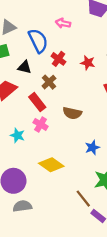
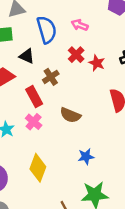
pink arrow: (63, 23) -> (80, 25), moved
red cross: (58, 59) -> (76, 55), moved
yellow diamond: (51, 165) -> (38, 168), turned 65

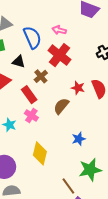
red cross: (76, 55) -> (60, 55), size x1.6
red star: (97, 63) -> (78, 88), moved
brown semicircle: (70, 115) -> (61, 106), turned 114

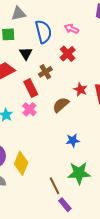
red cross: (60, 55) -> (68, 54), size x0.7
black triangle: (19, 62) -> (26, 53), turned 32
yellow diamond: (40, 153) -> (21, 163), moved

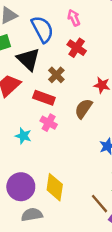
pink arrow: (71, 29) -> (74, 18), turned 56
black triangle: (26, 53) -> (28, 59), size x1.5
red rectangle: (31, 88) -> (44, 98), turned -30

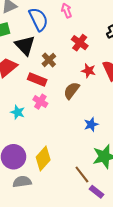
red cross: (77, 48) -> (80, 43), moved
yellow diamond: (55, 187) -> (43, 158), turned 30

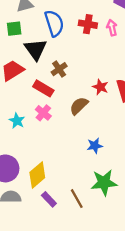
pink arrow: (67, 11) -> (112, 28), moved
red cross: (80, 43) -> (88, 24), moved, turned -35
purple rectangle: (97, 192) -> (49, 199), moved

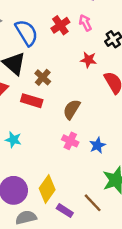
red cross: (88, 24) -> (60, 25), turned -30
red star: (100, 87) -> (88, 60), moved
pink cross: (43, 113) -> (70, 141), moved

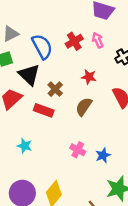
red star: (88, 60) -> (89, 77), moved
brown semicircle: (72, 109) -> (84, 107), moved

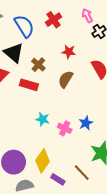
pink arrow: (98, 40) -> (87, 16), moved
cyan star: (25, 146) -> (42, 119), moved
pink cross: (78, 150) -> (65, 128), moved

